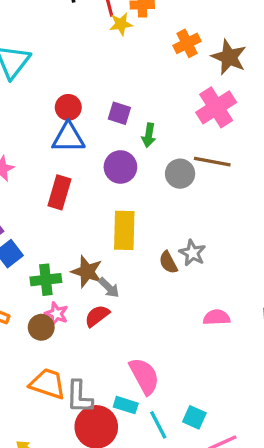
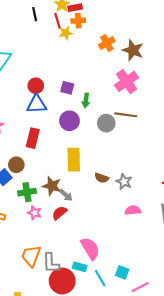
gray star: (192, 253) -> (124, 182), moved
brown semicircle: (168, 262) -> (102, 178), turned -40
brown circle: (41, 327) -> (16, 165), moved
orange trapezoid: (48, 384) -> (31, 256), turned -85

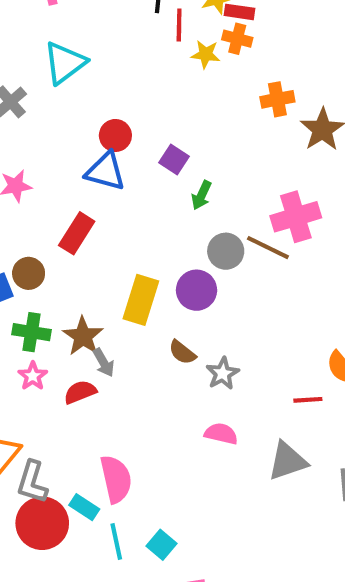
red line: (57, 21) -> (179, 25), moved
pink cross: (127, 81) -> (296, 217), moved
purple circle: (69, 121) -> (197, 290), moved

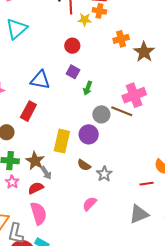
red circle: (115, 135) -> (72, 46), moved
pink semicircle: (221, 434) -> (90, 204), moved, turned -56
pink semicircle: (116, 479) -> (39, 213), moved

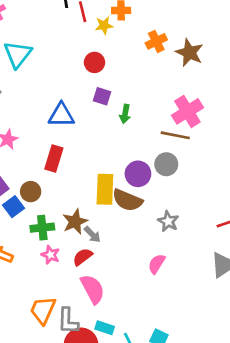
gray circle: (101, 114) -> (166, 164), moved
brown star: (35, 161) -> (75, 222), turned 30
brown semicircle: (84, 165) -> (127, 200), moved, size x1.6

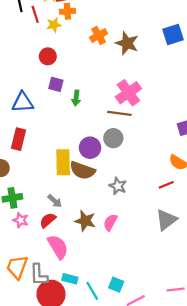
brown star: (75, 222) -> (85, 221), moved, turned -30

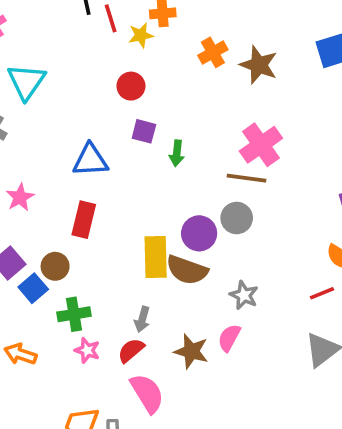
gray arrow: (55, 201) -> (142, 319), turned 64
pink semicircle: (110, 222) -> (229, 338), moved

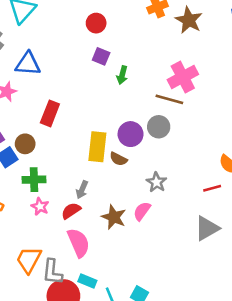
blue triangle: (90, 160) -> (28, 64), moved
brown semicircle: (187, 270) -> (118, 159), size x0.6

